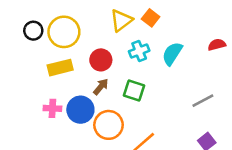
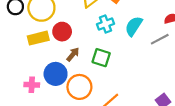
red circle: (101, 60) -> (62, 32), moved
gray line: (203, 101) -> (160, 39), moved
pink cross: (52, 108) -> (32, 85), moved

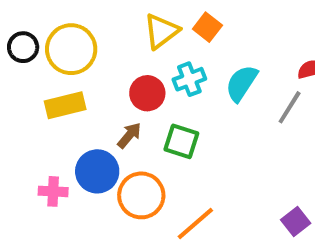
red circle: (62, 32) -> (147, 93), moved
gray line: (160, 39) -> (290, 107), turned -30

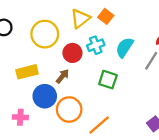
yellow circle: (71, 49) -> (45, 34), moved
yellow rectangle: (65, 105) -> (27, 72), moved
green square: (181, 141) -> (108, 80), moved
pink cross: (53, 191) -> (20, 117), moved

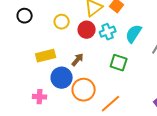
yellow circle: (45, 34) -> (62, 22), size x0.6
red circle: (72, 53) -> (87, 30), moved

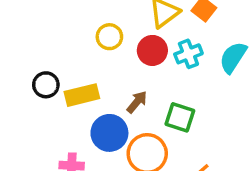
black circle: (25, 16) -> (46, 85), moved
green square: (119, 63) -> (180, 117), moved

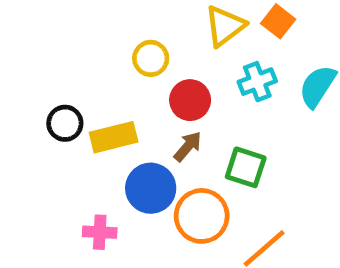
red circle: (152, 50) -> (190, 100), moved

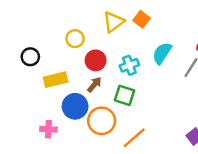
cyan cross: (257, 82) -> (129, 65), moved
black circle: (65, 123) -> (30, 57), moved

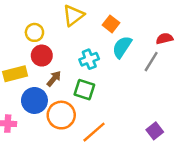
orange square: (141, 19) -> (111, 24), moved
red circle: (96, 60) -> (42, 56), moved

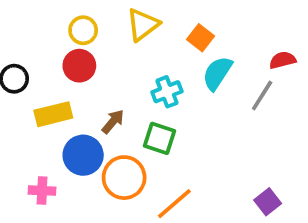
yellow circle: (34, 32) -> (83, 30), moved
red circle: (42, 56) -> (79, 66), moved

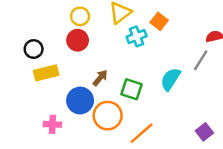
cyan semicircle: (217, 73) -> (170, 79), moved
cyan cross: (167, 92) -> (137, 36), moved
yellow rectangle: (53, 114) -> (46, 73), moved

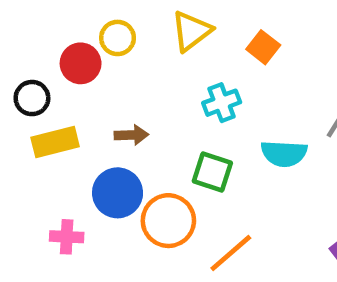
cyan cross: (137, 36) -> (222, 103), moved
red circle: (78, 40) -> (81, 63), moved
brown arrow: (100, 78) -> (131, 135), moved, turned 48
cyan semicircle: (170, 79) -> (284, 154), turned -120

